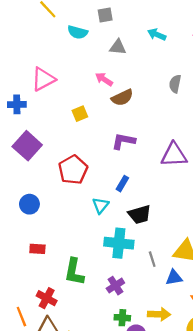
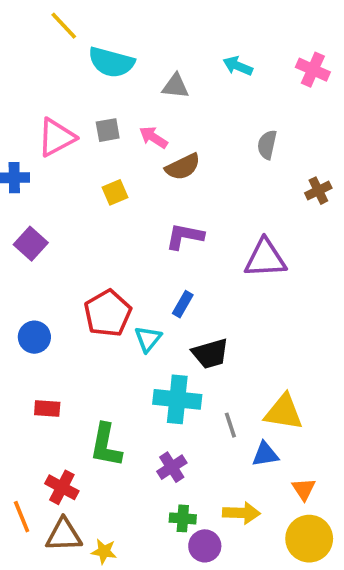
gray square: (105, 15) -> (108, 130), moved
cyan semicircle: (78, 32) -> (111, 62), size x1.4
purple square: (27, 146) -> (31, 244), size x0.7
red pentagon: (73, 170) -> (108, 313), moved

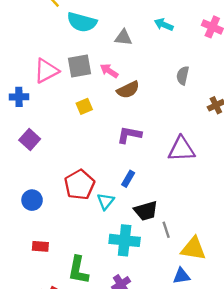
gray square: (108, 130) -> (79, 66), size x1.5
gray line: (230, 425) -> (166, 230), moved

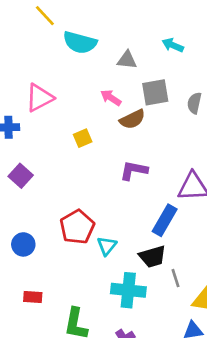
gray square: (79, 66) -> (155, 92), moved
blue rectangle: (128, 179) -> (165, 220), moved, size x1.6

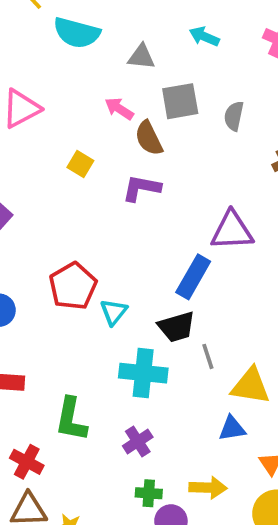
brown semicircle: (132, 119) -> (149, 138), turned 90
yellow square: (83, 138) -> (80, 164), turned -36
purple L-shape: (134, 170) -> (141, 188), moved

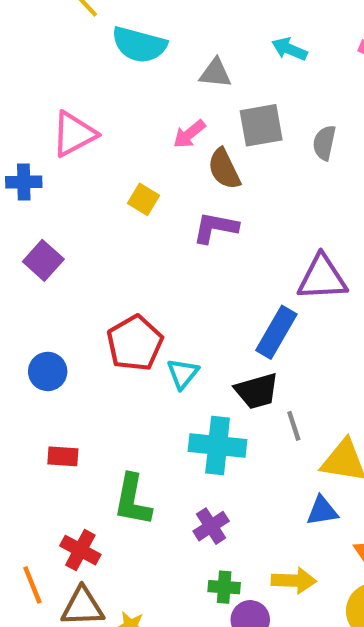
pink arrow: (119, 109) -> (189, 134), turned -72

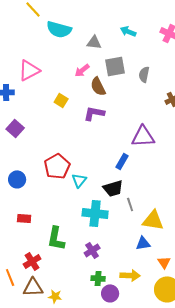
blue rectangle: (276, 332) -> (122, 161), size x0.7
red cross: (80, 550) -> (32, 261), turned 30

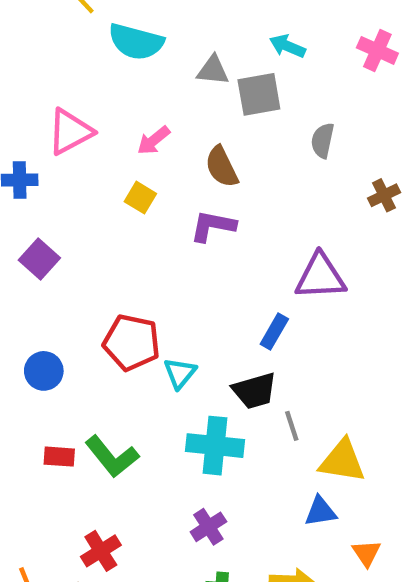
gray square: (115, 66) -> (259, 94), moved
pink arrow: (82, 70) -> (154, 140), moved
red pentagon: (57, 166) -> (132, 342), turned -30
green L-shape: (56, 238) -> (112, 457), moved, turned -50
red cross: (32, 261) -> (101, 551), moved

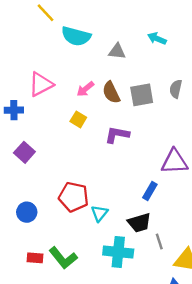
gray square: (259, 94) -> (142, 95), moved
brown semicircle: (222, 167) -> (111, 92), moved

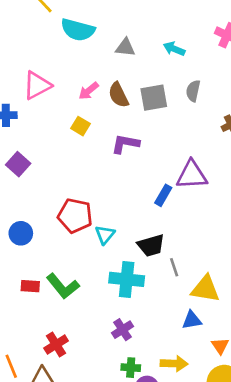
cyan arrow: (157, 39) -> (174, 49), moved
blue rectangle: (150, 191) -> (163, 195), moved

